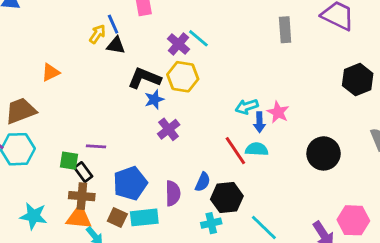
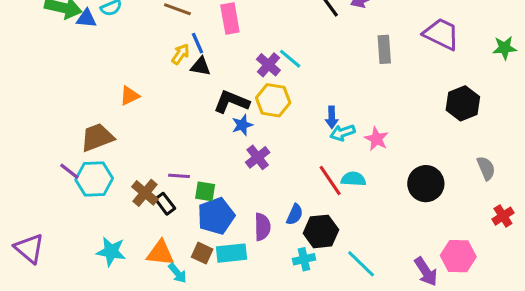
blue arrow: (260, 122) -> (332, 117), moved
green square: (69, 161) -> (205, 191), moved
brown cross: (82, 196) -> (145, 193), moved, turned 35

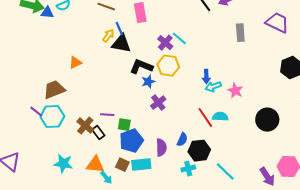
black triangle: (201, 66) -> (121, 44), size x1.5

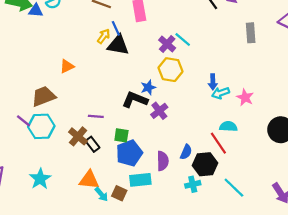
black L-shape: (141, 67) -> (135, 100), moved
purple line: (107, 115) -> (96, 116), moved
red line: (205, 118) -> (218, 143), moved
cyan star: (63, 164) -> (40, 179), moved, turned 30
brown square: (122, 165) -> (119, 193), moved

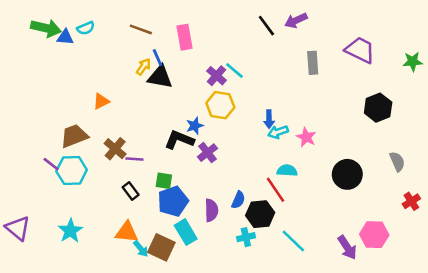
brown cross: (78, 136) -> (115, 149), moved
cyan rectangle: (140, 180) -> (186, 232), turned 65
brown square: (119, 193) -> (161, 247), size x1.5

